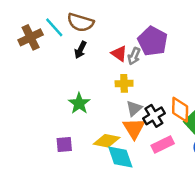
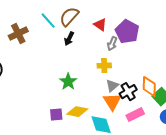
brown semicircle: (80, 22) -> (69, 17), turned 115
brown cross: (31, 37) -> (18, 34), moved
red triangle: (119, 54) -> (100, 25), moved
yellow diamond: (107, 141) -> (77, 112), moved

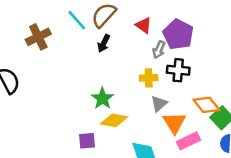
orange diamond: (149, 87) -> (206, 105), turned -40
black cross: (128, 92) -> (178, 70), moved, turned 36
orange triangle: (112, 102) -> (174, 123), moved
yellow diamond: (77, 112) -> (114, 120), moved

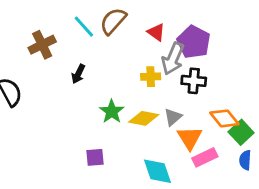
black arrow: (104, 43) -> (78, 74), moved
gray arrow: (159, 50) -> (173, 59), size x1.6
yellow cross: (149, 78) -> (151, 77), moved
yellow diamond: (114, 120) -> (144, 118), moved

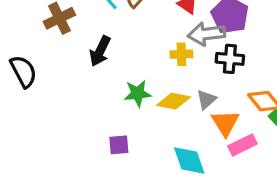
gray arrow: (173, 59) -> (206, 34), turned 60
black arrow: (78, 74) -> (100, 51), size x1.4
green star: (112, 111) -> (138, 93), turned 30

